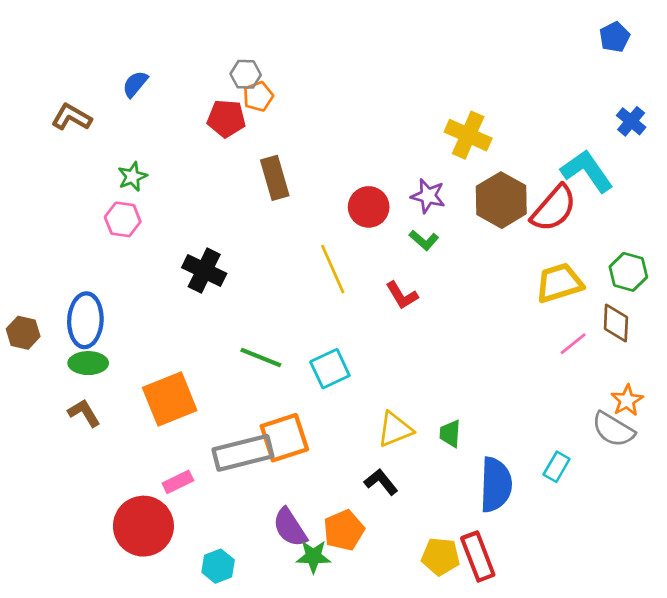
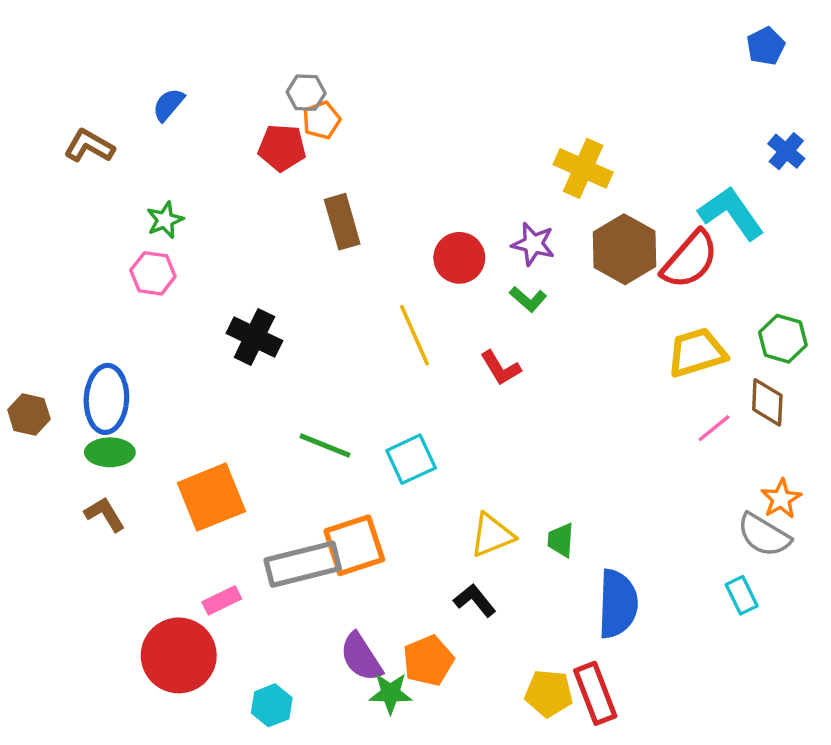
cyan rectangle: (557, 467) -> (742, 595), moved, turned -56

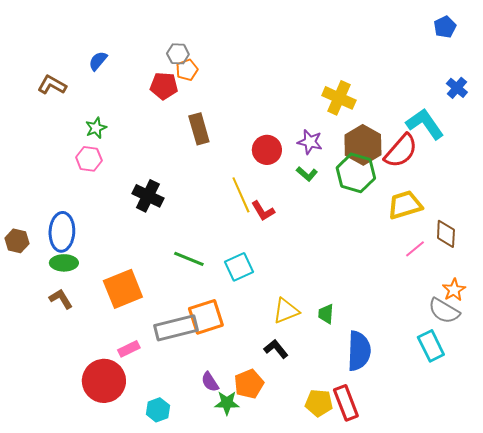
green hexagon: (783, 339) -> (356, 173), moved, size x1.4
red L-shape: (501, 368) -> (263, 211), moved
cyan rectangle: (742, 595) -> (431, 346), size x1.4
purple semicircle: (361, 657) -> (210, 382), size x0.7

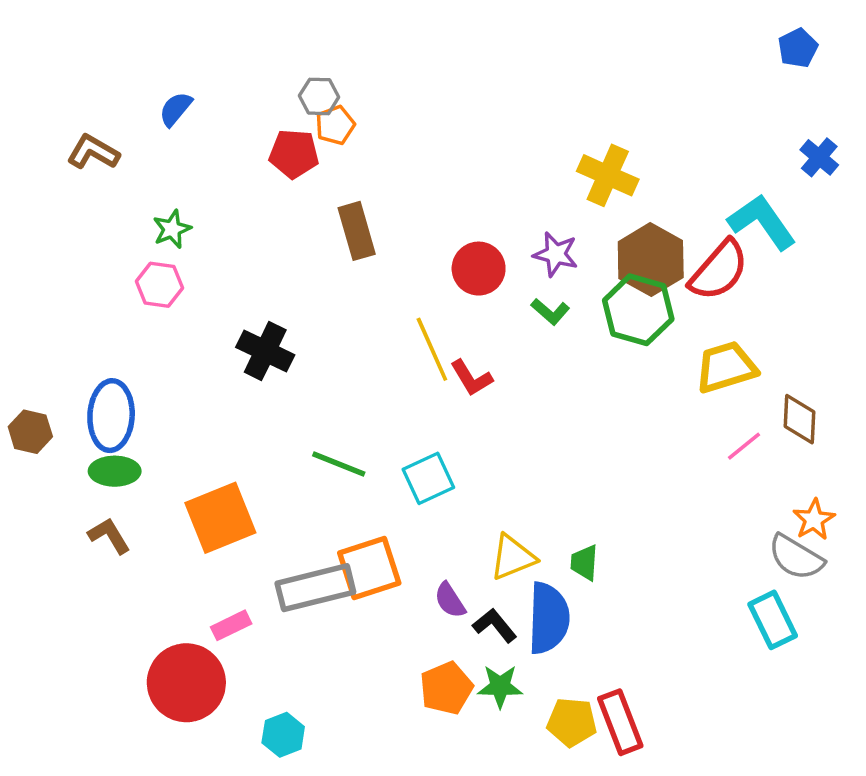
blue semicircle: (359, 351) -> (549, 618), moved
purple semicircle: (210, 382) -> (450, 600), moved
green star: (227, 403) -> (500, 686), moved

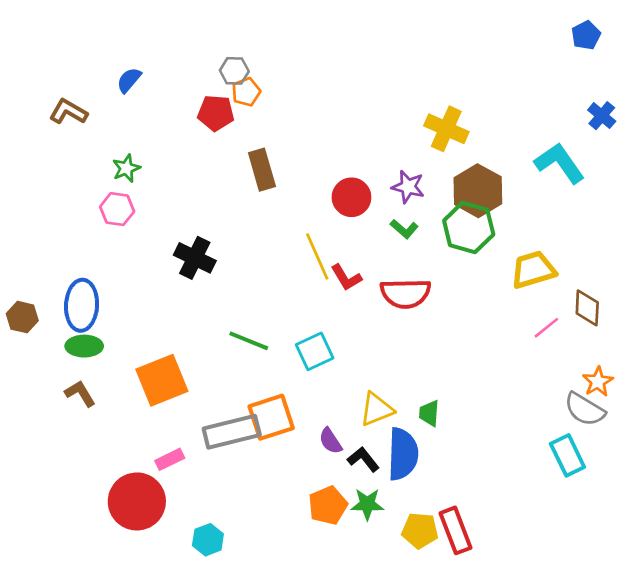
red semicircle: (719, 270) -> (405, 293), moved, turned 48

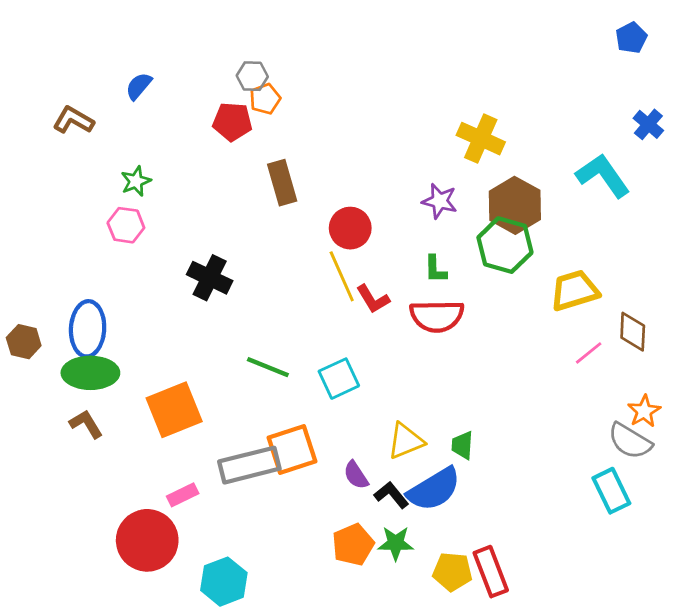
red circle: (351, 197) -> (350, 228), moved
green L-shape: (404, 229) -> (435, 269), moved, turned 48
green ellipse: (84, 346) -> (90, 373), size x1.4
blue semicircle: (403, 454) -> (434, 489), turned 57
cyan hexagon: (208, 540) -> (224, 582), size x1.4

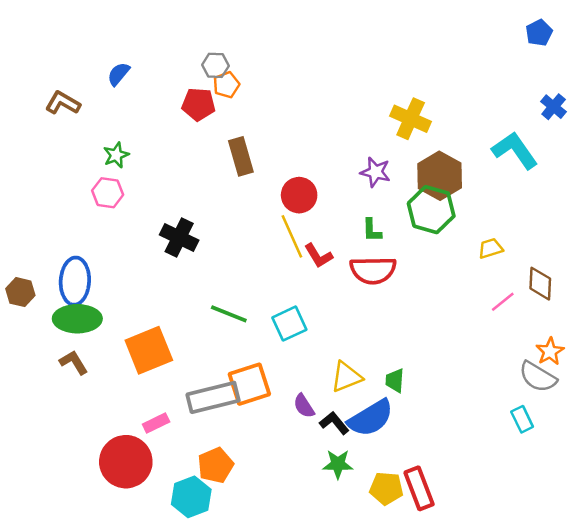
yellow trapezoid: (575, 291) -> (491, 248), size x0.6
cyan rectangle: (611, 491) -> (522, 419), size x0.7
orange pentagon: (353, 545) -> (215, 465), moved

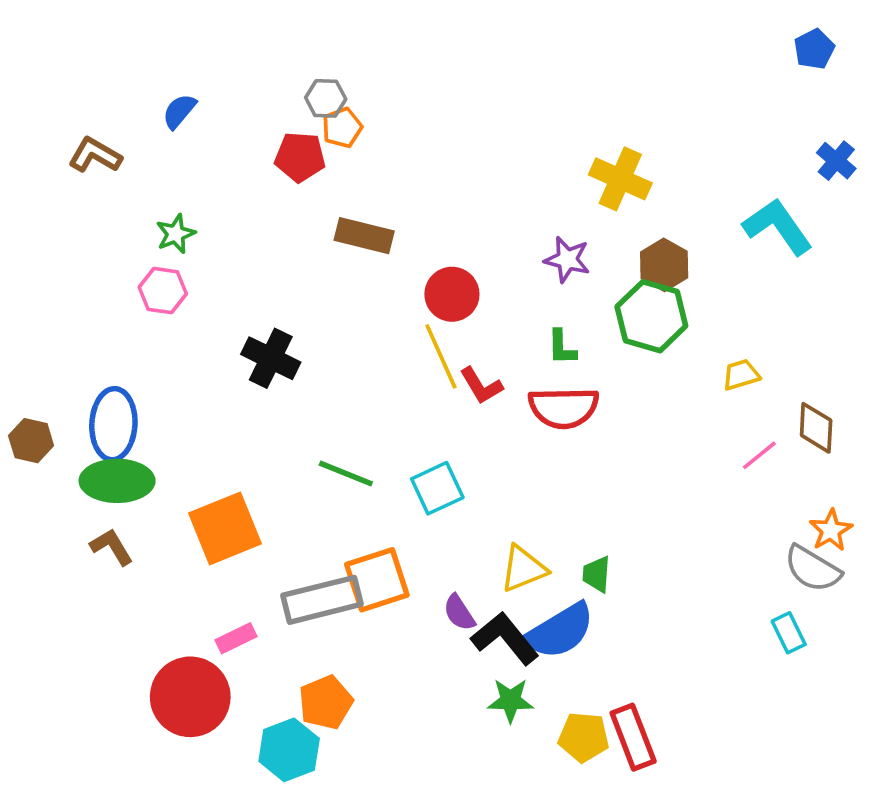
brown rectangle: (241, 156) -> (364, 236), turned -60
brown hexagon: (440, 176) -> (664, 265), size x0.7
black L-shape: (334, 423) -> (505, 638), size x1.5

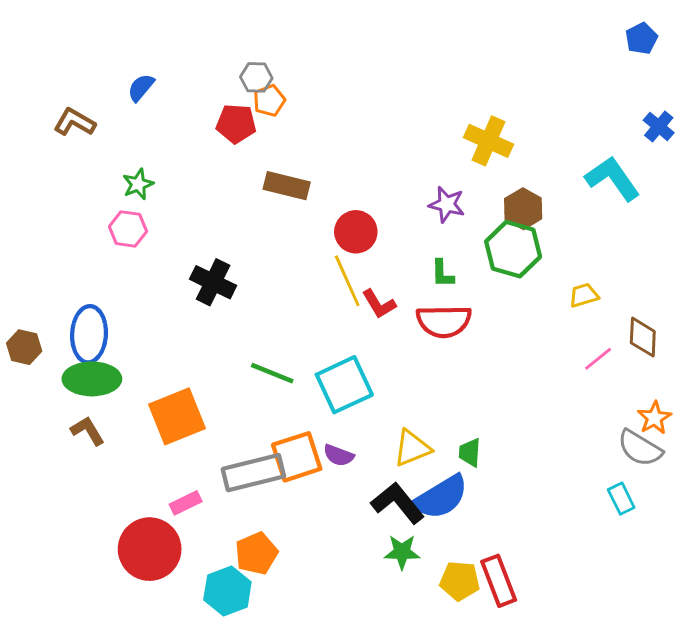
cyan square: (437, 488) -> (344, 385), size x1.4
purple semicircle: (459, 613) -> (339, 455), moved, turned -36

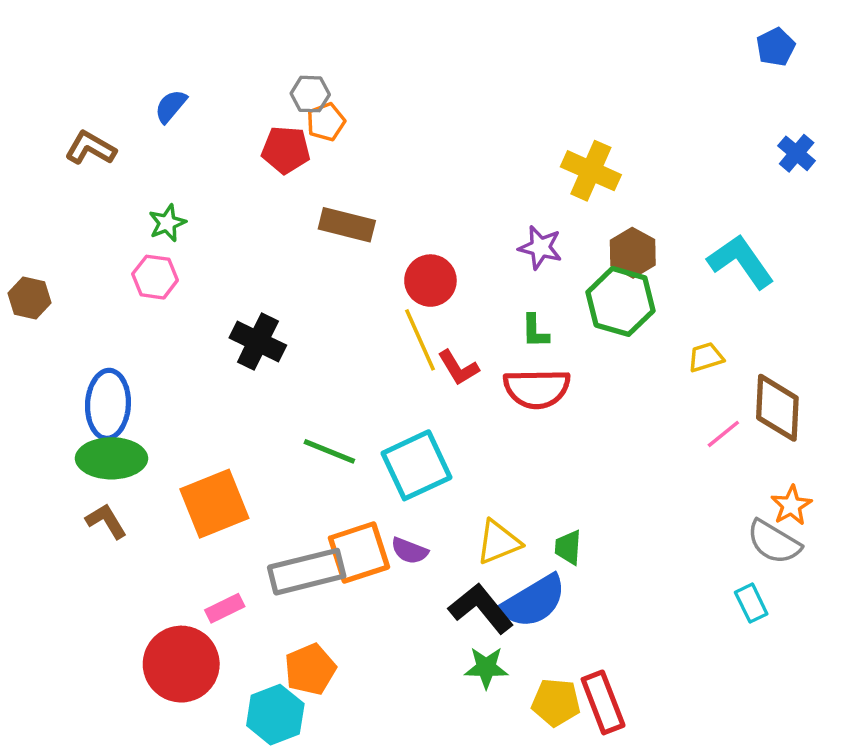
cyan L-shape: (613, 178) -> (741, 261), moved
brown diamond: (643, 337) -> (777, 408), size x1.4
brown hexagon: (24, 347) -> (30, 298), moved

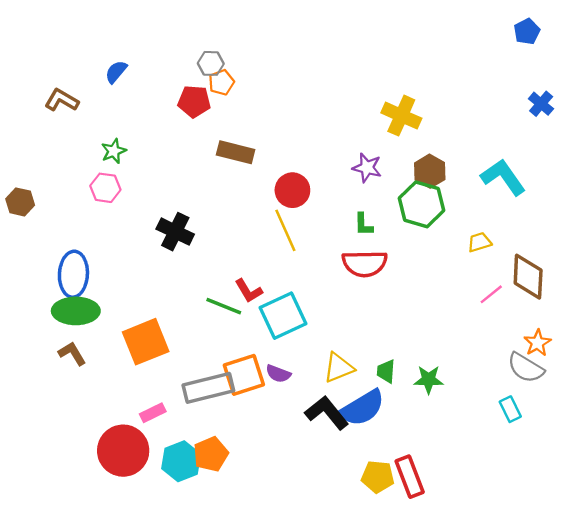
red L-shape: (458, 368) -> (249, 291), moved
green star: (486, 668) -> (429, 380), moved
cyan hexagon: (275, 715) -> (181, 461), moved

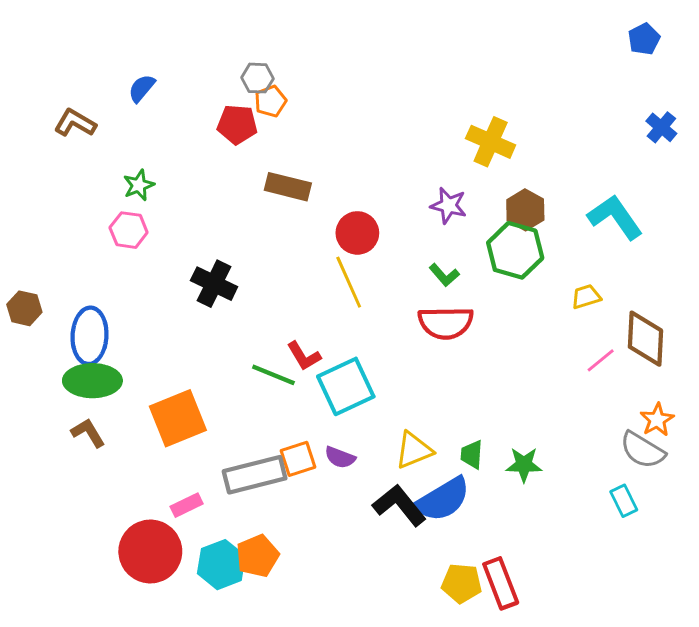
brown hexagon: (20, 202) -> (24, 308), moved
green L-shape: (363, 224) -> (444, 275), turned -40
orange square: (244, 375) -> (298, 459), size x0.7

